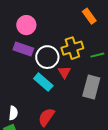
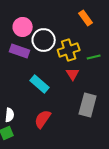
white circle: (47, 57) -> (44, 40), moved
red triangle: (64, 72) -> (73, 74), moved
gray rectangle: (91, 87) -> (88, 105), moved

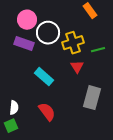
red semicircle: (43, 119) -> (47, 112), turned 108

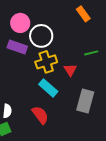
yellow cross: (73, 43) -> (46, 62), moved
cyan rectangle: (44, 77) -> (48, 88), moved

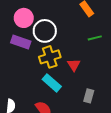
green line: (91, 53) -> (95, 38), moved
gray rectangle: (85, 101) -> (89, 96), size x0.6

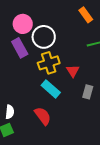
purple rectangle: (21, 42) -> (20, 48), turned 42
gray rectangle: (89, 96) -> (88, 92), moved

